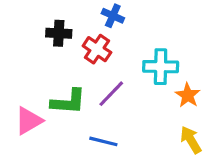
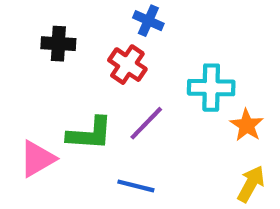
black cross: (59, 33) -> (58, 44), moved
yellow arrow: (191, 140) -> (251, 184), turned 60

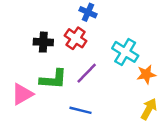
black cross: (58, 44) -> (43, 42), moved
cyan cross: (211, 88) -> (125, 52), turned 30
orange star: (247, 125) -> (146, 74), turned 30

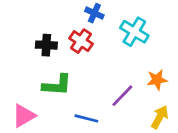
cyan cross: (125, 52) -> (134, 32), moved
purple line: (87, 73) -> (122, 96), moved
pink triangle: (22, 94) -> (24, 116), moved

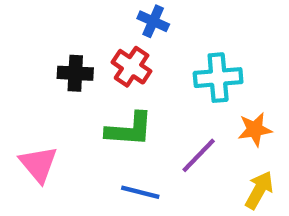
cyan cross: (134, 32) -> (218, 78), moved, turned -36
green L-shape: (57, 85) -> (129, 129), moved
pink triangle: (24, 116) -> (38, 164), moved, turned -40

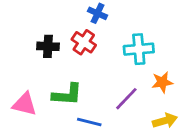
green L-shape: (129, 129) -> (67, 95), moved
pink triangle: (38, 164) -> (25, 104), turned -36
yellow arrow: (259, 190) -> (165, 121), turned 45

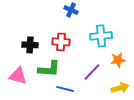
red cross: (84, 42) -> (61, 42), moved, turned -30
black cross: (48, 46) -> (30, 45), moved

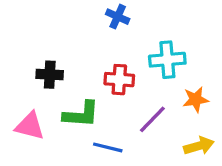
red cross: (61, 42) -> (119, 80), moved

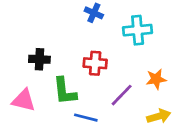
cyan cross: (167, 60) -> (138, 30), moved
green L-shape: (81, 114) -> (65, 91), turned 80

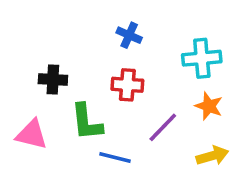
blue cross: (94, 13) -> (129, 35), moved
cyan cross: (138, 30) -> (202, 58), moved
orange star: (156, 79) -> (209, 106), turned 30

